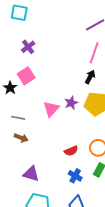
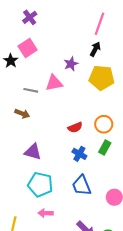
purple star: (71, 103) -> (71, 64), moved
pink triangle: (51, 109) -> (54, 83), turned 36
gray line: (18, 118) -> (31, 90), moved

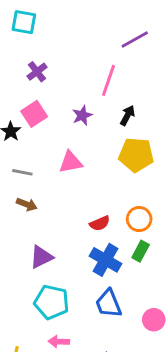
pink line: (99, 24) -> (108, 80), moved
purple star: (71, 64) -> (82, 115), moved
gray line: (31, 90) -> (22, 172), moved
purple triangle: (33, 152) -> (41, 257), turned -42
blue cross: (79, 154) -> (106, 260), size x1.5

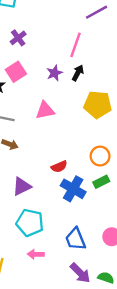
black arrow: (127, 115) -> (78, 73), moved
red semicircle: (100, 223) -> (59, 167), moved
green rectangle: (141, 251) -> (101, 182), turned 35
blue trapezoid: (108, 304) -> (75, 239), moved

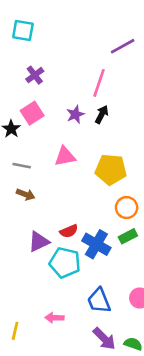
yellow pentagon: (98, 105) -> (111, 169), moved
red semicircle: (59, 167) -> (69, 231), moved
cyan pentagon: (30, 223) -> (65, 263), moved

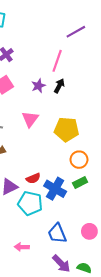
pink triangle: (65, 156) -> (30, 119), turned -42

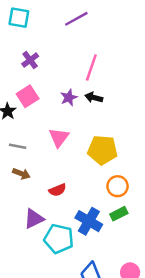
purple line: (76, 32) -> (76, 19), moved
black arrow: (59, 86) -> (94, 98), turned -104
red semicircle: (33, 178) -> (58, 190), moved

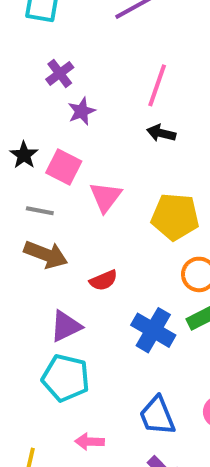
pink square: (28, 96) -> (64, 167), moved, turned -30
purple star: (69, 98) -> (82, 111), moved
brown arrow: (21, 174) -> (46, 255), size x1.5
cyan pentagon: (59, 239) -> (66, 378), moved

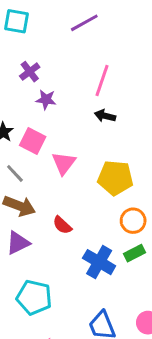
purple star: (82, 111) -> (46, 100), turned 30
gray line: (40, 211) -> (15, 173), turned 36
red semicircle: (103, 280) -> (62, 225), turned 66
purple triangle: (66, 326) -> (18, 243), moved

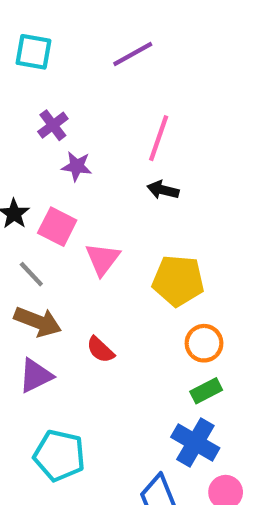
blue cross: (99, 262) -> (195, 443), moved

